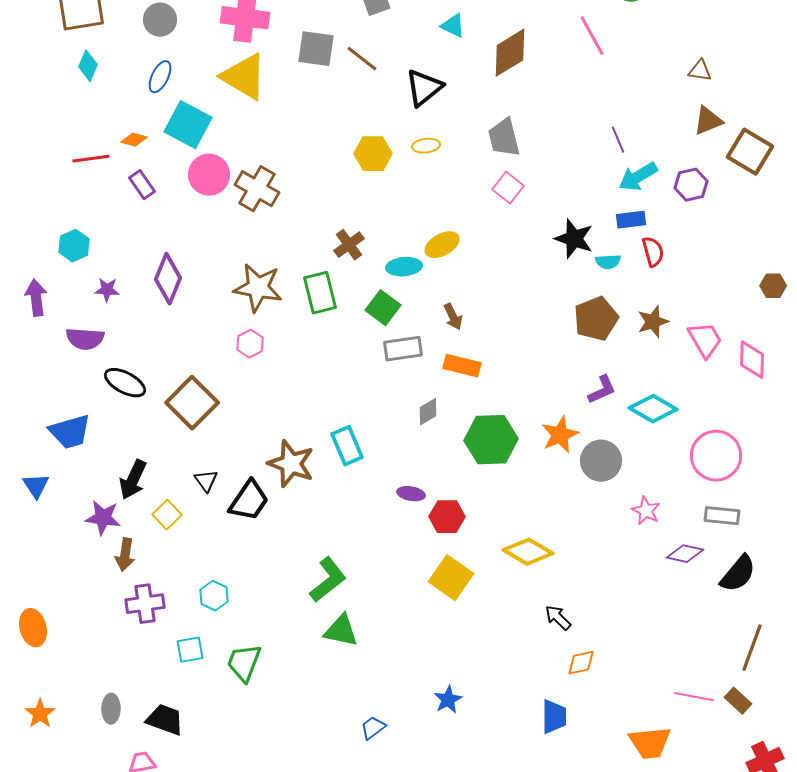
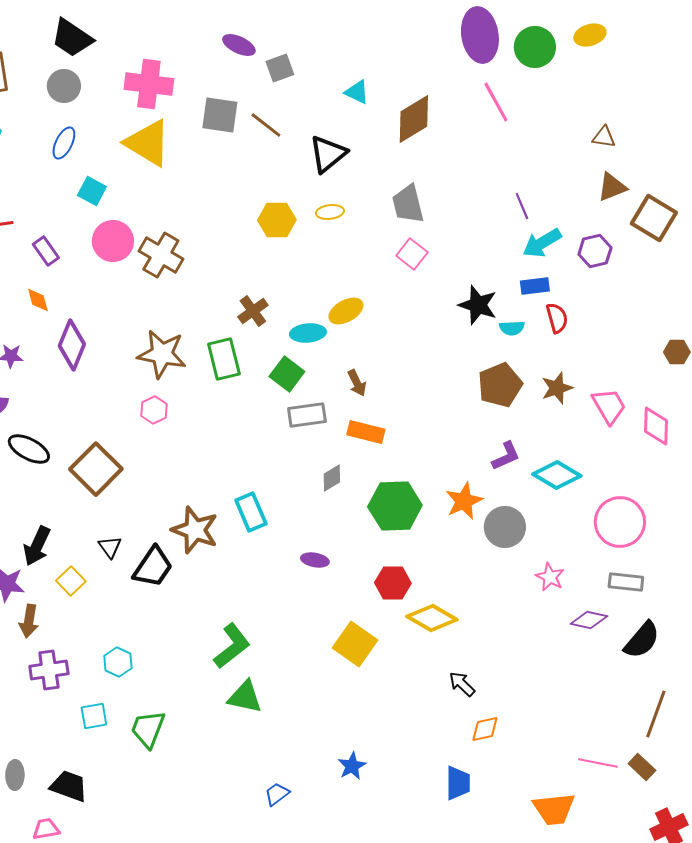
cyan square: (188, 125) -> (92, 191), size x0.6
orange diamond: (134, 140) -> (38, 300), moved, turned 60
red hexagon: (447, 517) -> (393, 583), moved

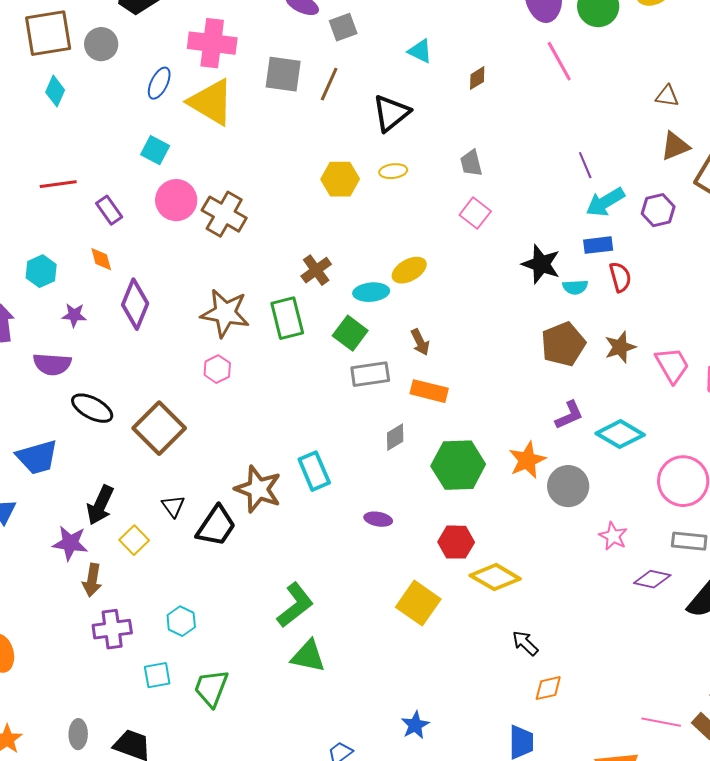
gray circle: (64, 86) -> (101, 44), moved
brown diamond: (414, 119) -> (477, 78), size x0.5
brown line: (266, 125) -> (329, 84), turned 76
blue ellipse: (64, 143) -> (159, 83), moved
gray trapezoid: (408, 204) -> (471, 163), size x0.7

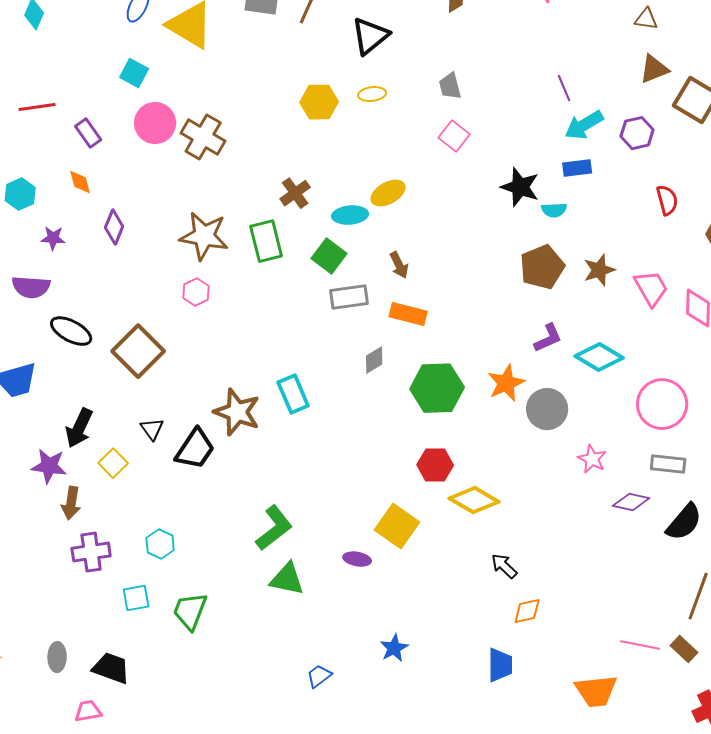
red semicircle: (620, 277) -> (667, 200), moved
purple diamond: (135, 304) -> (114, 227), size x0.7
purple ellipse: (378, 519) -> (357, 559), moved

